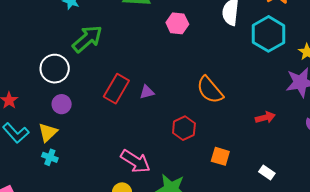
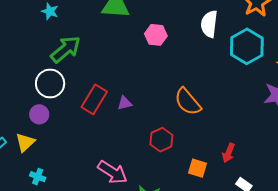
white circle: (55, 69) -> (50, 83), moved
red arrow: (265, 117) -> (228, 153), moved, turned 126
cyan cross: (50, 157) -> (38, 177), moved

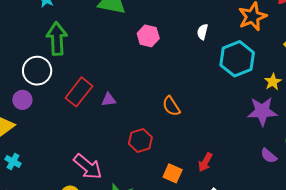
white semicircle: (209, 24) -> (203, 32), size x0.6
green arrow: (66, 49) -> (57, 39), turned -60
orange semicircle: (188, 102) -> (171, 106), size x0.7

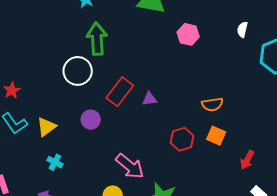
purple circle: (22, 100) -> (91, 120), moved
orange semicircle: (171, 106) -> (212, 104), turned -65
orange square: (173, 173) -> (216, 136), moved

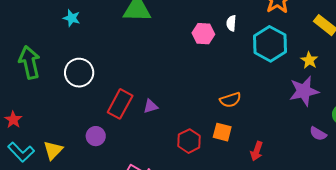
pink hexagon: (188, 34) -> (203, 34), moved
green arrow: (97, 39) -> (30, 62), moved
white circle: (78, 71) -> (79, 73), moved
orange semicircle: (212, 104) -> (230, 100), moved

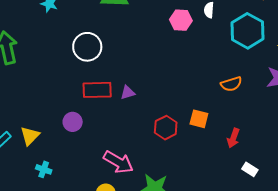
white circle: (79, 73) -> (87, 47), moved
orange semicircle: (230, 100) -> (231, 84), moved
red rectangle: (120, 104) -> (97, 90), turned 60

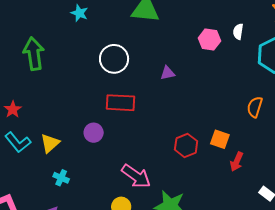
orange semicircle: (231, 84) -> (255, 107), turned 120
purple triangle: (128, 93) -> (168, 73), moved
red arrow: (233, 138) -> (237, 162), moved

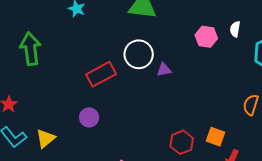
white circle: (114, 59) -> (139, 54), moved
red rectangle: (121, 103) -> (101, 74), moved, turned -32
purple circle: (94, 133) -> (89, 117), moved

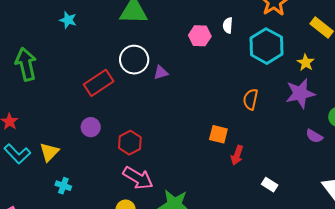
red hexagon: (182, 142) -> (130, 143), moved

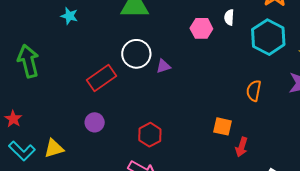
red hexagon: (130, 143) -> (150, 135), moved
yellow triangle: (49, 152) -> (54, 148), turned 30

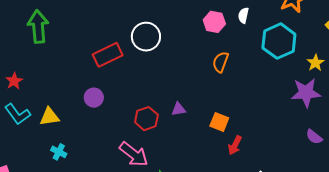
purple triangle: (163, 66) -> (179, 109), moved
orange semicircle: (254, 91) -> (221, 62), moved

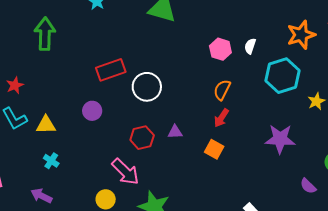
white circle: (146, 37) -> (147, 87), moved
purple star: (306, 93) -> (280, 139), moved
purple semicircle: (314, 137) -> (308, 186), moved
red arrow: (235, 145) -> (221, 118), moved

